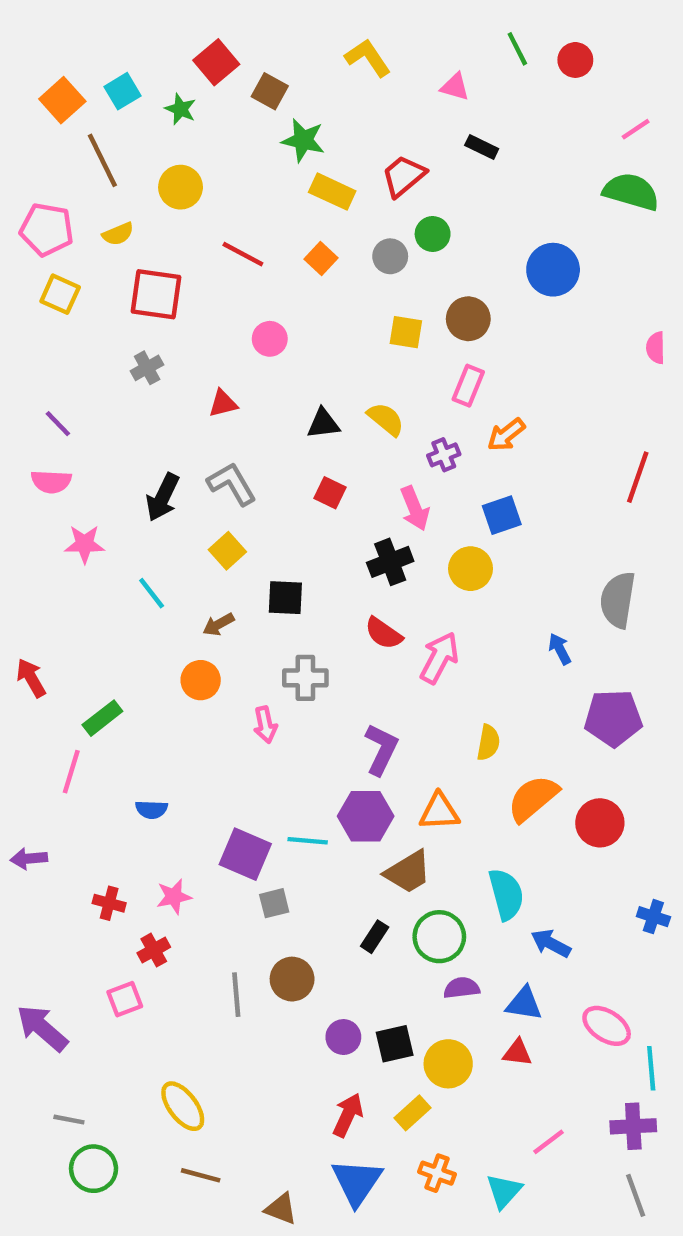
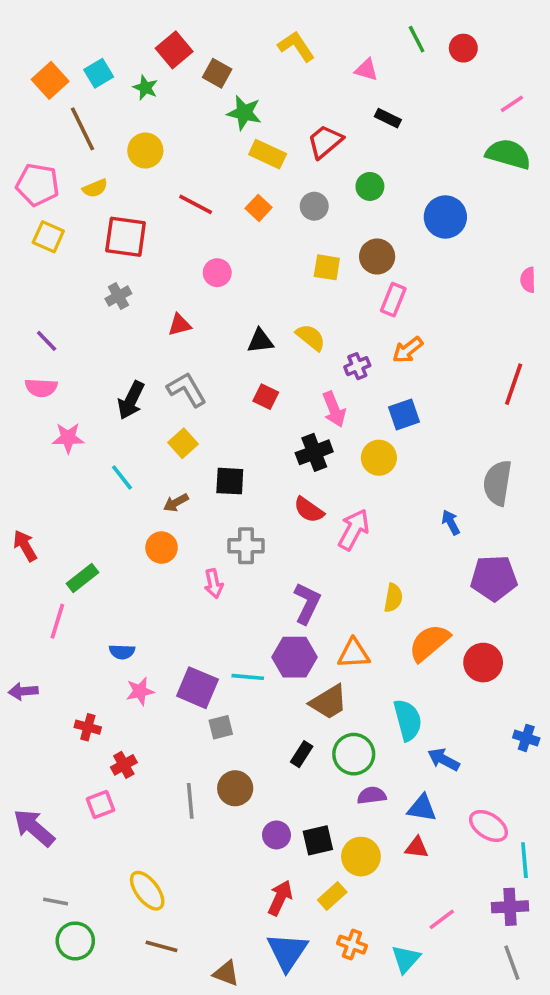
green circle: (433, 234) -> (370, 186), moved
pink rectangle: (468, 386) -> (393, 300), moved
pink star: (174, 897) -> (140, 691), moved

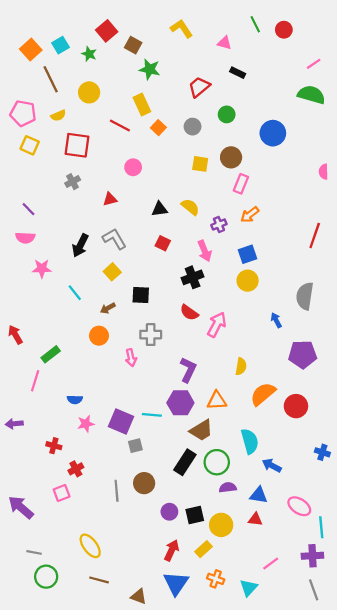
yellow rectangle: (268, 154) -> (142, 105), moved, turned 40
yellow circle: (379, 458) -> (248, 281), moved
black rectangle: (302, 754) -> (185, 462), size x1.6

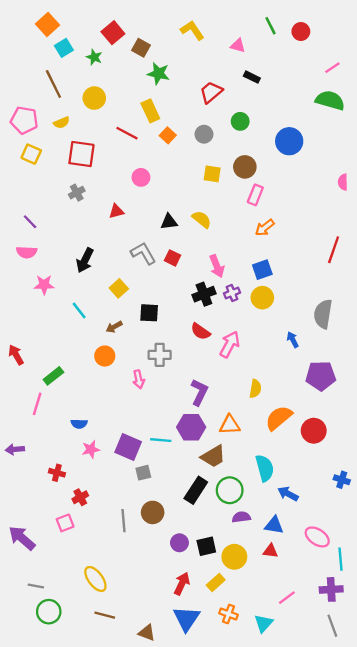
orange square: (31, 50) -> (48, 24), moved
purple cross: (219, 224) -> (232, 293), moved
gray L-shape: (114, 239) -> (143, 253), moved

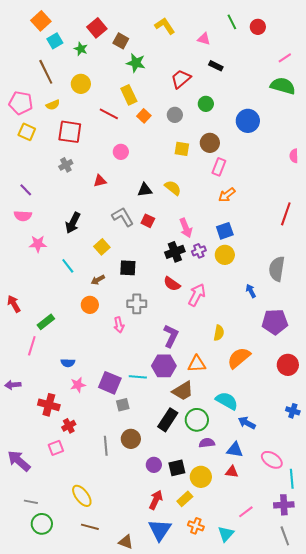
red circle: (314, 431) -> (288, 365), moved
cyan semicircle: (265, 468) -> (227, 401), turned -45
red cross: (57, 473) -> (49, 405), size x1.5

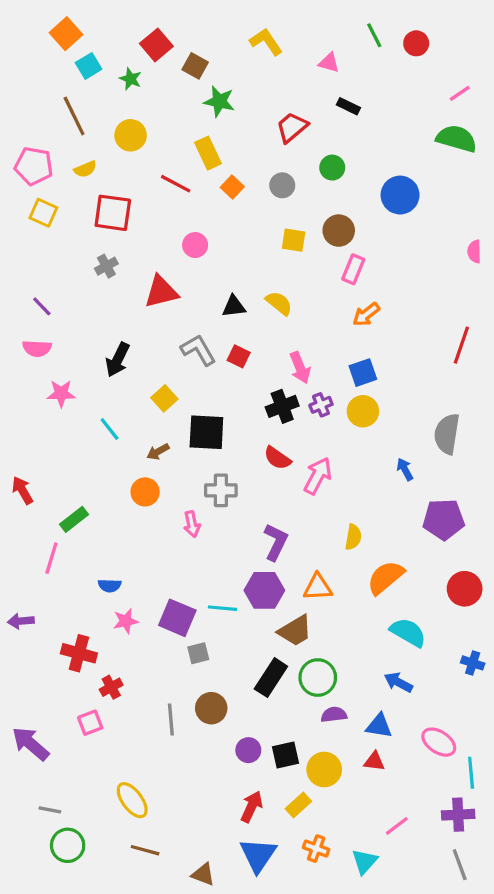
red triangle: (100, 181) -> (161, 292), size x1.6
black square: (128, 268) -> (206, 432), size x1.4
cyan semicircle: (227, 401) -> (408, 632), moved

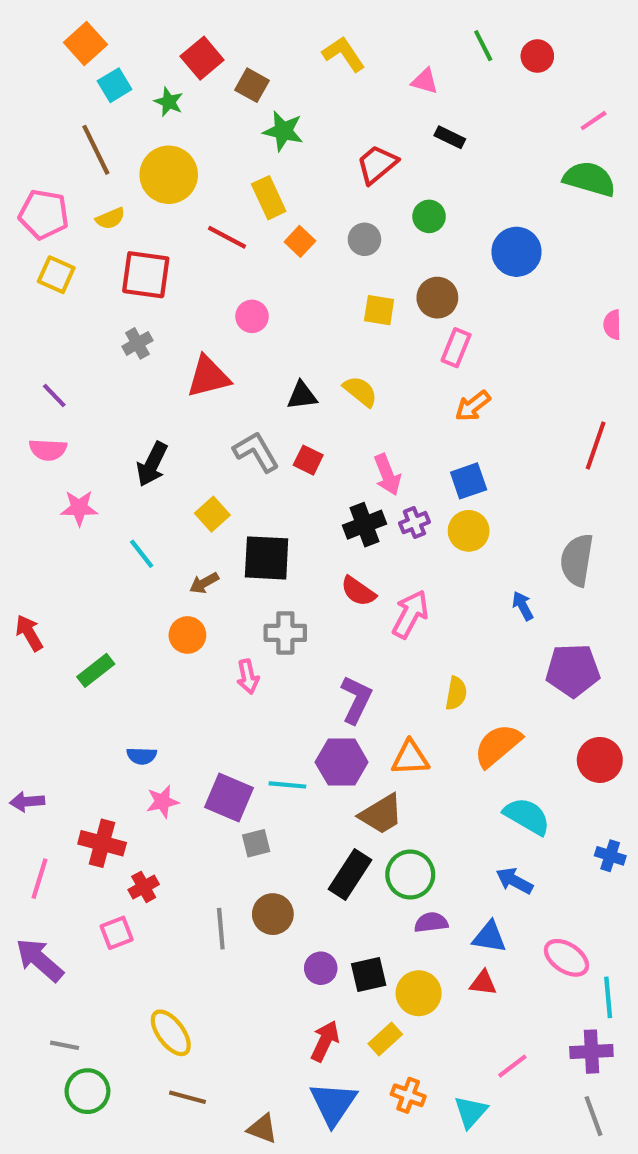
yellow circle: (131, 135) -> (169, 175), size x1.4
pink line: (51, 558) -> (40, 879), moved

